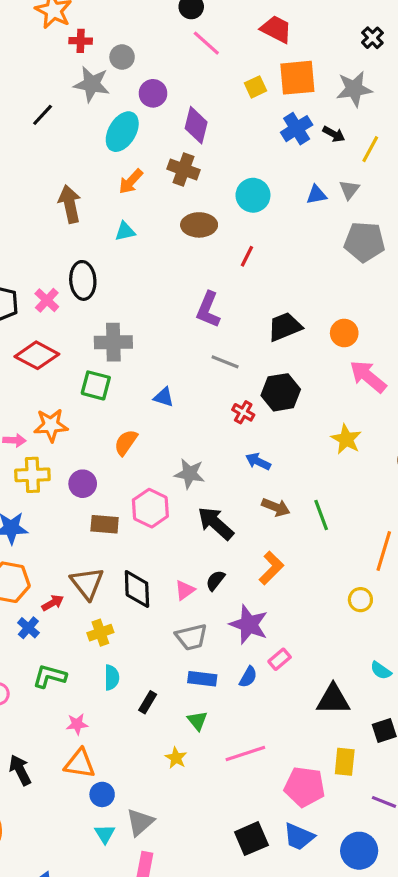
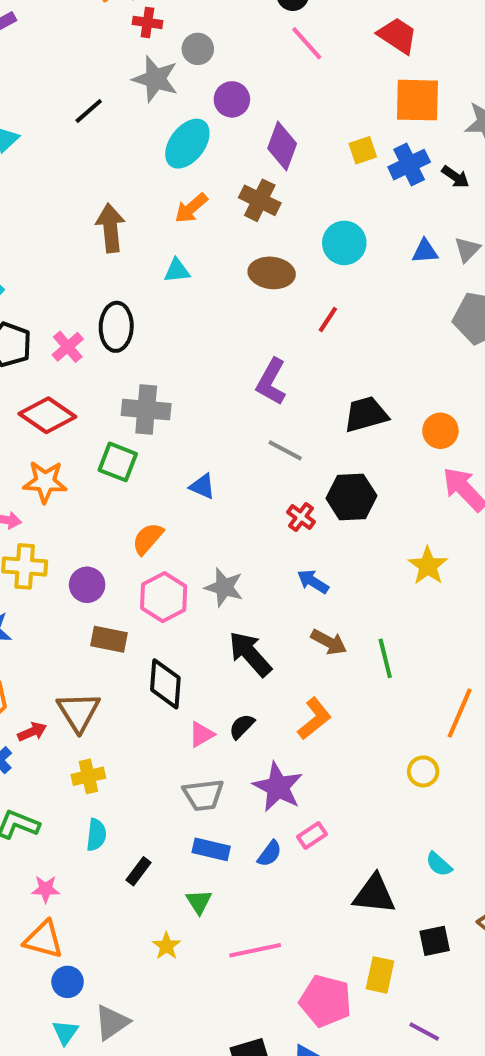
yellow square: (256, 87) -> (363, 150), moved
orange star: (51, 425) -> (45, 482), moved
pink hexagon: (150, 508) -> (164, 597), moved
black diamond: (137, 589) -> (165, 684), moved

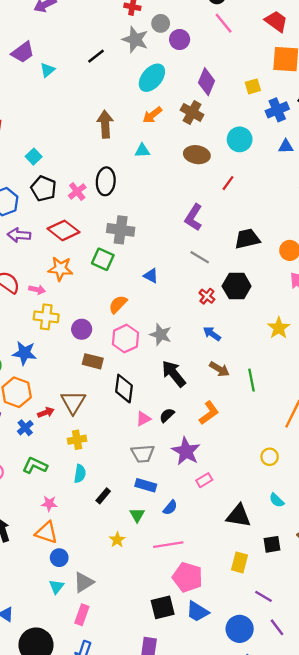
purple circle: (232, 99) -> (180, 40), moved
blue cross: (409, 165) -> (277, 110), moved
yellow circle: (423, 771) -> (270, 457), moved
blue semicircle: (270, 854) -> (170, 508), moved
pink pentagon: (326, 1001) -> (188, 577), moved

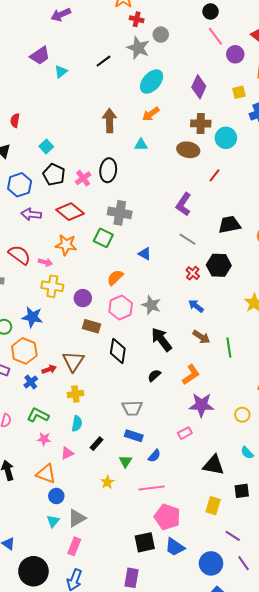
purple circle: (180, 40) -> (235, 54), moved
brown cross: (192, 112) -> (201, 123), moved, turned -30
pink triangle: (143, 419) -> (67, 453), moved
purple star: (186, 451) -> (201, 405), moved, turned -30
pink star: (49, 504) -> (44, 439), moved

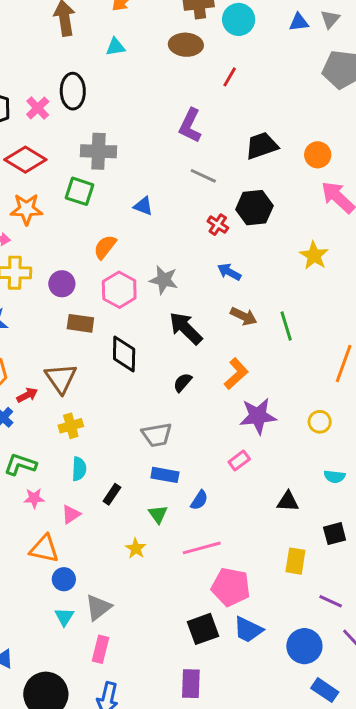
cyan semicircle: (247, 453) -> (335, 477), turned -32
black triangle: (214, 465) -> (288, 501), size x0.7

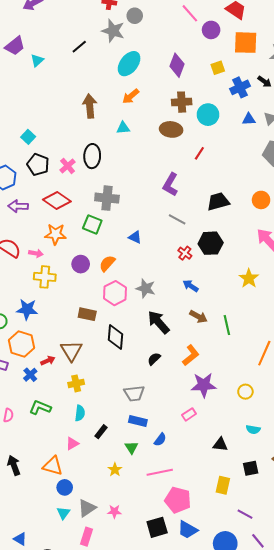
orange circle: (318, 155) -> (261, 200), moved
purple circle: (62, 284) -> (81, 264), moved
pink star: (34, 498) -> (114, 511), moved

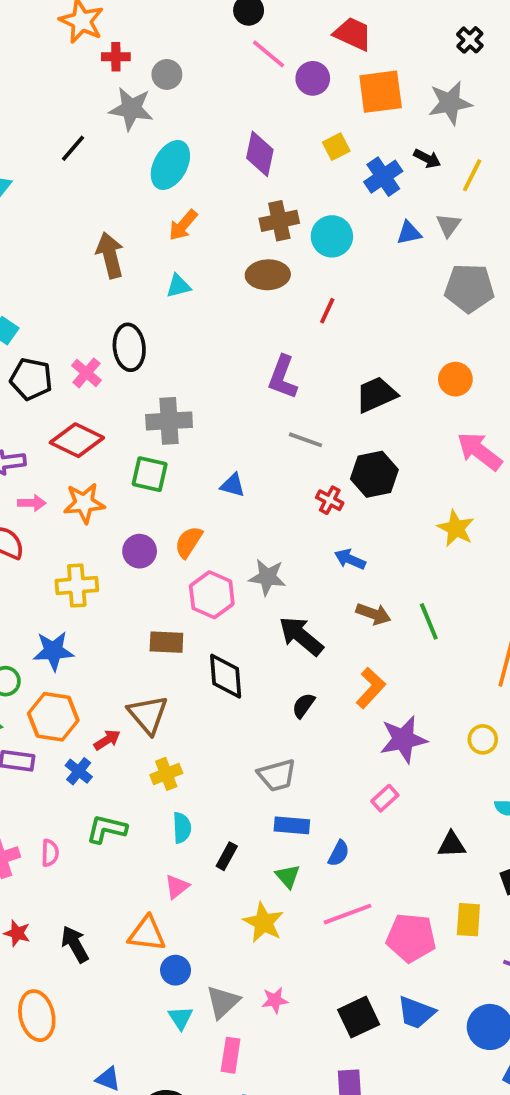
pink arrow: (36, 253) -> (32, 503), moved
yellow star: (115, 470) -> (263, 922), size x1.5
pink pentagon: (178, 500) -> (411, 938), moved

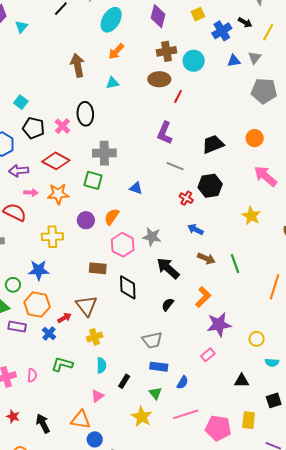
red line: (327, 311) -> (178, 96), moved
yellow circle: (483, 739) -> (257, 339), moved

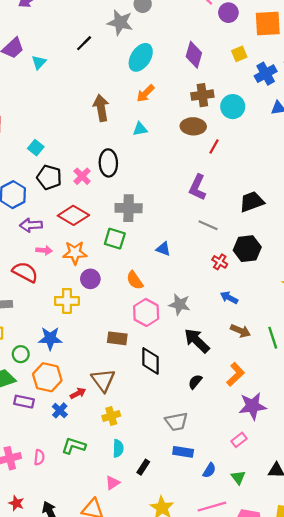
orange semicircle: (112, 217) -> (135, 280), turned -72
purple circle: (86, 220) -> (90, 279), moved
green triangle: (155, 393) -> (238, 477), moved

